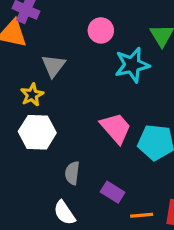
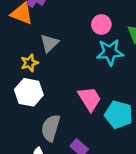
pink circle: (101, 30) -> (101, 24), moved
gray semicircle: (72, 173) -> (51, 128), size x1.5

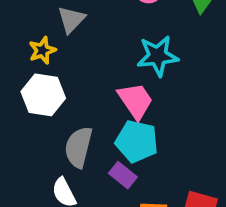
cyan star: (110, 52) -> (158, 56), moved
cyan pentagon: (119, 115) -> (137, 141), moved

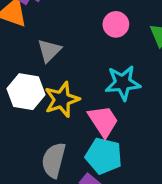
yellow star: (42, 50) -> (62, 100), moved, size x1.5
white hexagon: (43, 95) -> (26, 92), moved

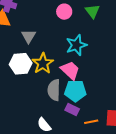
gray semicircle: (54, 160) -> (54, 90), moved

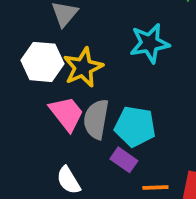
pink trapezoid: (70, 70) -> (67, 114), moved

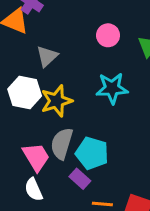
pink trapezoid: (67, 114) -> (36, 157), moved

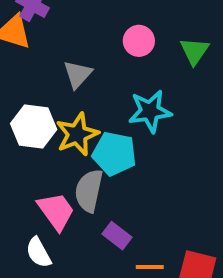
gray triangle: (47, 56) -> (78, 74), moved
cyan pentagon: (92, 153) -> (114, 154), moved
white semicircle: (34, 190) -> (38, 253), moved

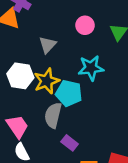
pink trapezoid: (56, 211) -> (17, 126), moved

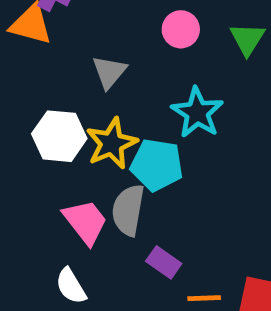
cyan star: (91, 68) -> (197, 113), turned -30
pink trapezoid: (17, 126) -> (85, 222), moved

